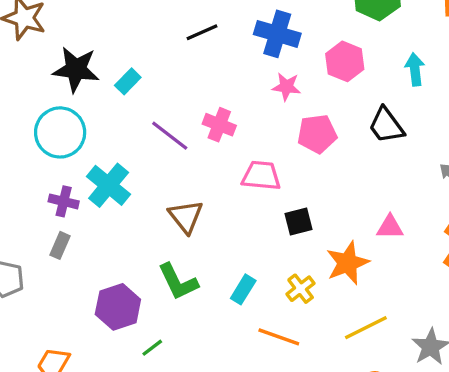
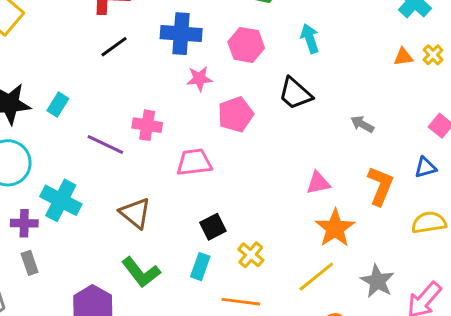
black square: (299, 221) -> (213, 227), moved
gray rectangle: (60, 245) -> (30, 263), turned -30
orange star: (347, 263) -> (335, 228), moved

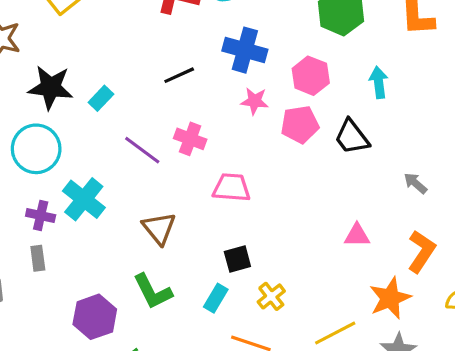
black line: (114, 47) -> (179, 75), moved
pink pentagon: (236, 114) -> (300, 124), moved
orange star: (335, 228) -> (390, 298), moved

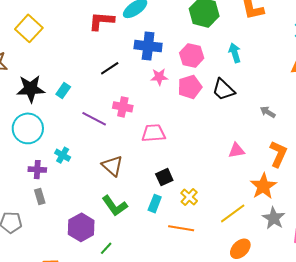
cyan cross: (84, 199) -> (63, 155), size x0.6

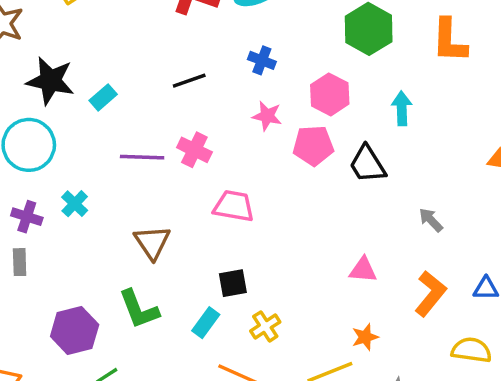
blue cross: (148, 46) -> (262, 60), size x0.6
purple line: (94, 119) -> (142, 157), turned -40
orange star: (263, 186) -> (365, 337), moved, size x0.6

